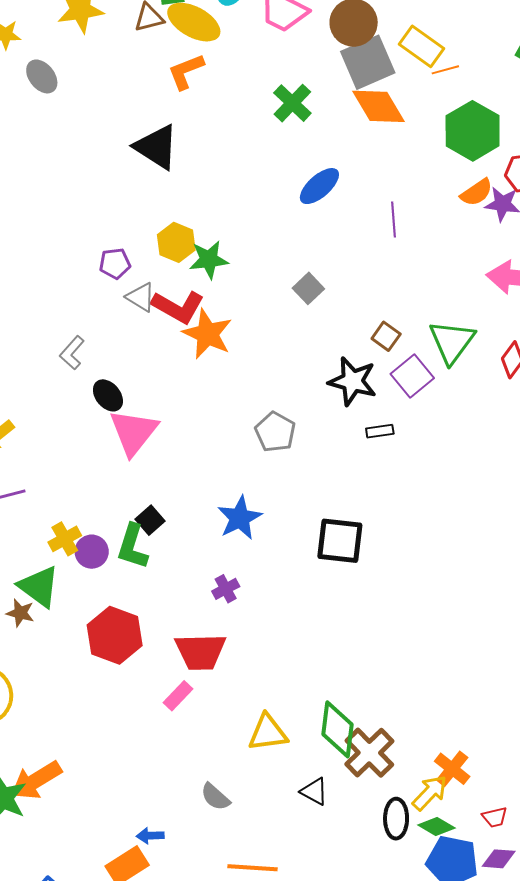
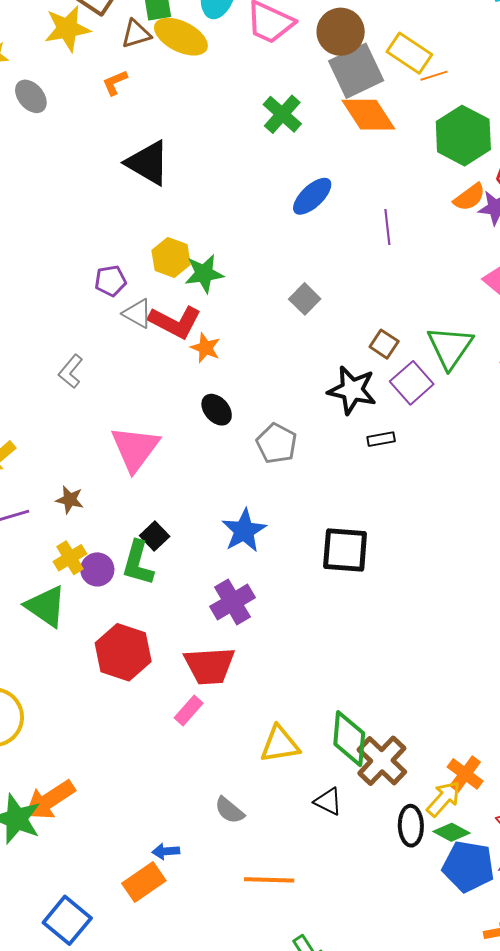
orange L-shape: (186, 72) -> (115, 83), moved, size x0.7
orange star: (207, 334) -> (205, 348), size x0.6
black ellipse: (108, 395) -> (217, 410), moved
purple cross: (226, 589) -> (233, 602), size x1.6
brown star: (20, 613) -> (70, 500), moved

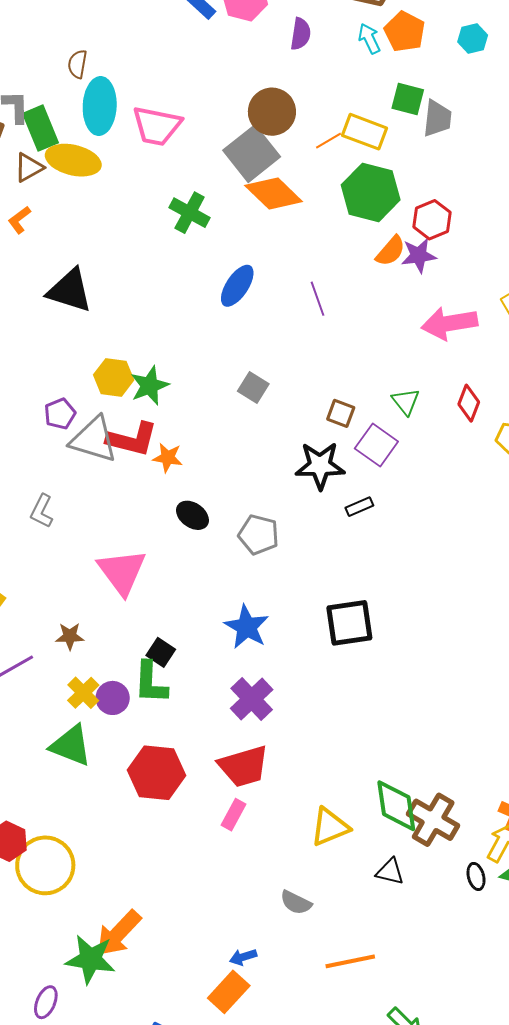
brown circle: (341, 32) -> (272, 112), moved
yellow rectangle: (409, 53) -> (365, 132), moved
gray triangle: (137, 313) -> (94, 440), size x1.6
green triangle: (450, 347) -> (406, 402), size x0.6
black ellipse: (411, 826) -> (476, 876), size x0.7

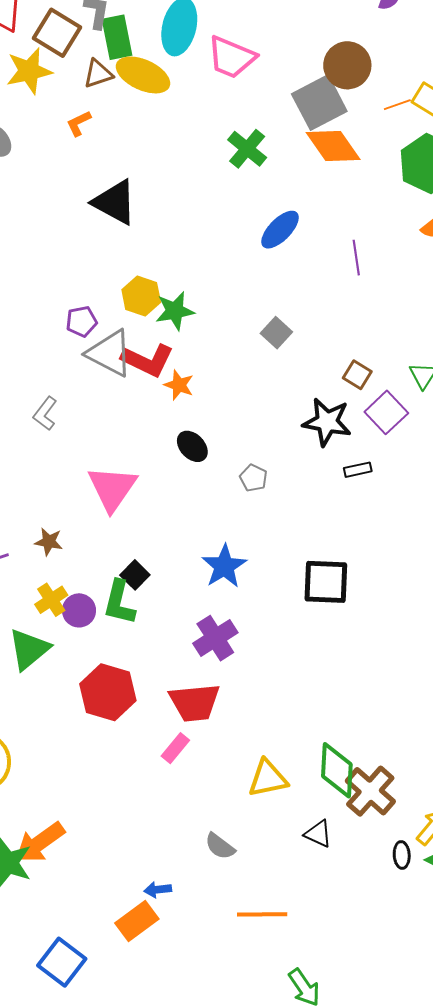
gray pentagon: (259, 535) -> (253, 478), size x0.7
green triangle: (71, 746) -> (29, 649), turned 48

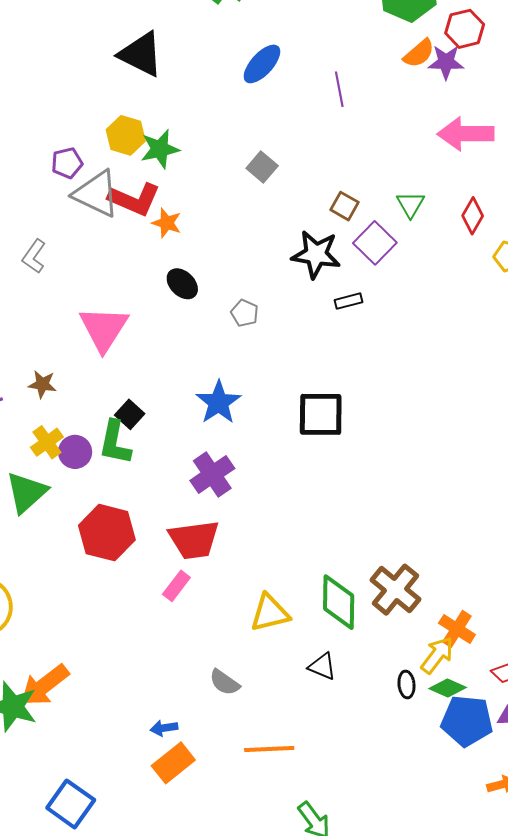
black triangle: (115, 202) -> (141, 54), moved
brown cross: (370, 791) -> (395, 590), moved
orange rectangle: (137, 921) -> (173, 763), moved

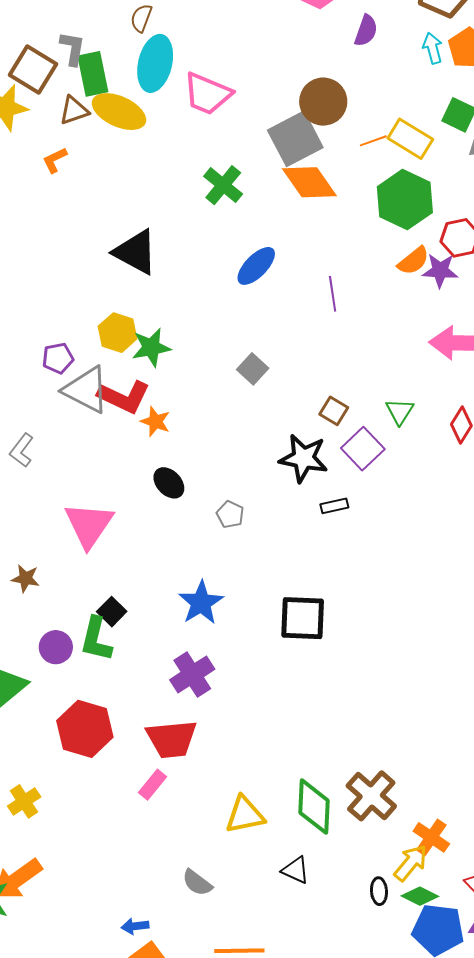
yellow cross: (47, 442) -> (24, 801), moved

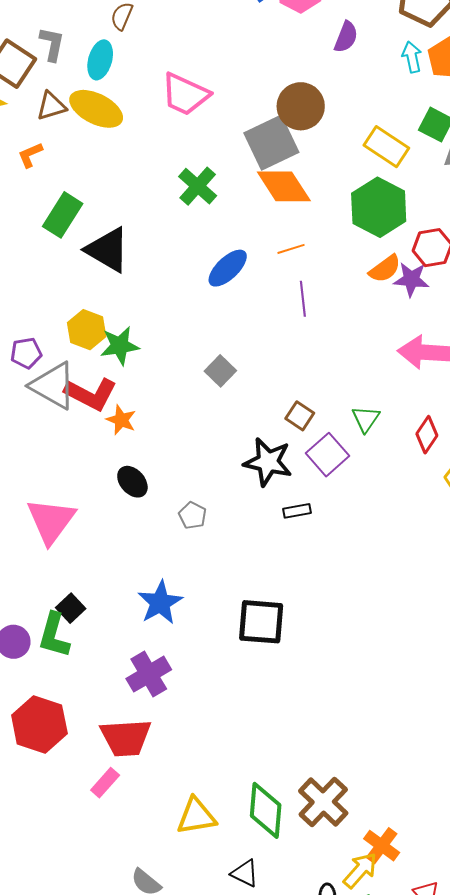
cyan ellipse: (155, 63) -> (100, 60), moved, size x0.7
green rectangle: (93, 74) -> (63, 215), moved, turned 42
orange line: (373, 141) -> (291, 249), moved

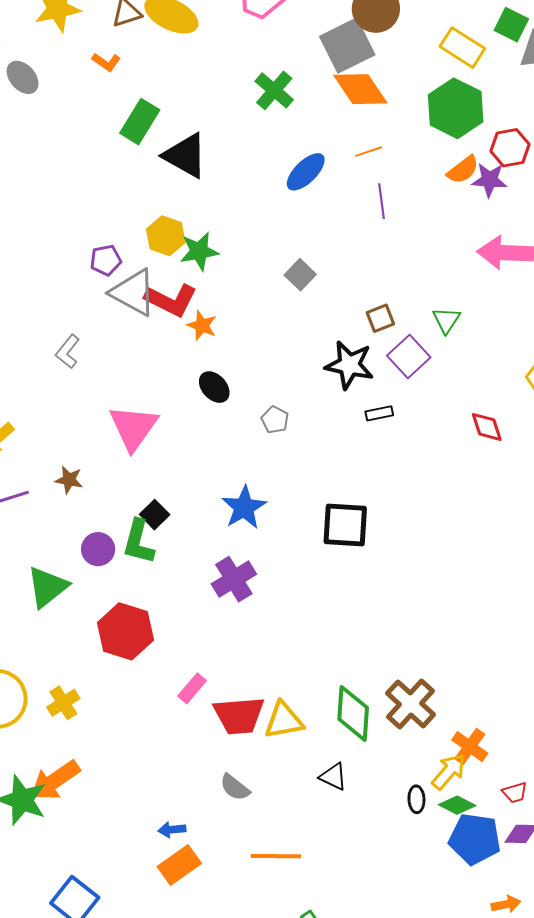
orange L-shape: (30, 155) -> (106, 62), turned -120
brown square: (300, 416) -> (380, 318), turned 36
red diamond: (427, 435) -> (487, 427), moved, turned -51
red trapezoid: (126, 738) -> (239, 715), moved

